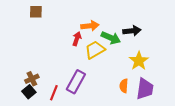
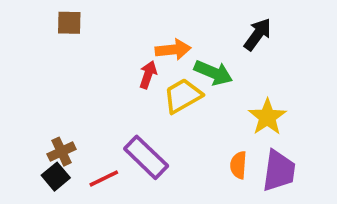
black arrow: (132, 31) -> (258, 34), moved, turned -48
purple rectangle: (76, 82) -> (146, 157), turned -75
red line: (54, 93) -> (104, 179), turned 42

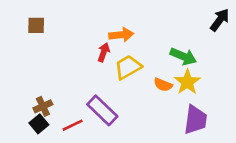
brown square: (69, 23) -> (36, 25), moved
black arrow: (258, 34) -> (220, 20), moved
green arrow: (213, 73) -> (183, 56), moved
orange semicircle: (238, 165) -> (163, 85), moved, turned -72

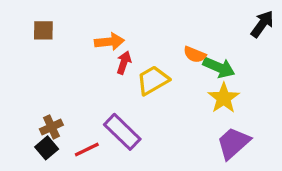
orange arrow: (121, 35) -> (109, 42), moved
orange semicircle: (163, 85) -> (195, 55), moved
purple trapezoid: (195, 120) -> (233, 143), turned -140

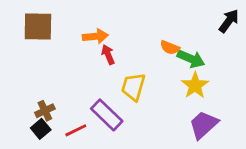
brown square: (43, 30) -> (38, 26), size x1.6
red arrow: (124, 63) -> (108, 55), turned -42
yellow trapezoid: (153, 80) -> (133, 87), moved, turned -44

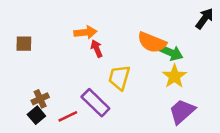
brown square: (38, 26) -> (24, 44), moved, size x0.6
orange semicircle: (170, 48) -> (152, 42), size x1.6

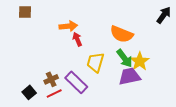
brown square: (24, 44) -> (25, 12), moved
green arrow: (171, 52) -> (125, 58), moved, turned 30
brown cross: (40, 99) -> (51, 79), moved
purple trapezoid: (182, 111) -> (130, 76), moved, turned 30

